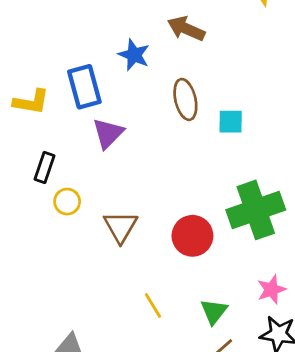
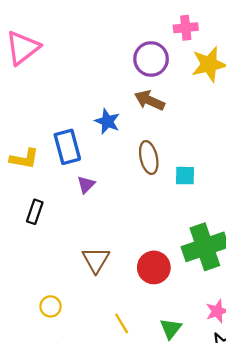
purple triangle: (108, 133) -> (86, 184), size x0.7
yellow circle: (67, 202) -> (51, 306), moved

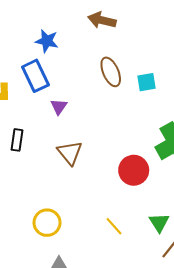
blue star: (107, 121) -> (47, 41), moved
brown triangle: (96, 260) -> (70, 153), moved
yellow circle: (51, 306) -> (47, 223), size x1.4

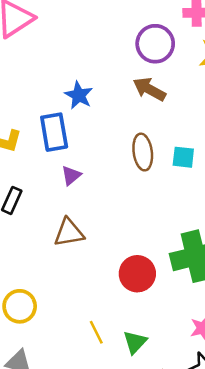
cyan square: (146, 82) -> (183, 157), moved
brown triangle: (70, 153) -> (69, 233), turned 44
green triangle: (159, 223) -> (135, 342), moved

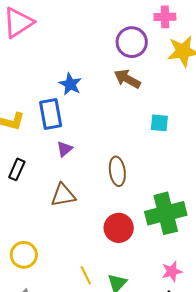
brown ellipse: (143, 152) -> (117, 171), moved
cyan square: (183, 157) -> (159, 123), moved

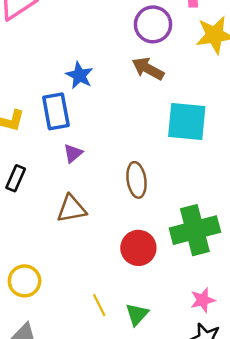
cyan square: (159, 123) -> (187, 121), size x1.8

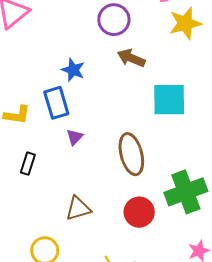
purple circle: (153, 24) -> (114, 20), moved
brown ellipse: (136, 180) -> (131, 154), size x1.4
brown triangle: (71, 209) -> (78, 208), moved

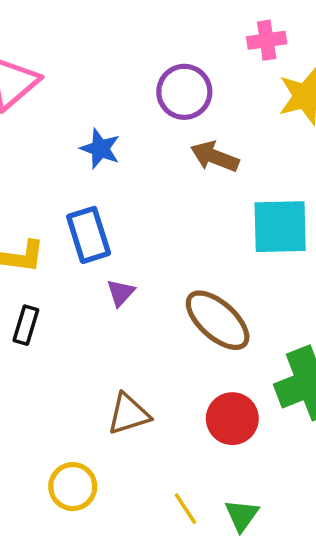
blue star: (73, 70) -> (100, 149), moved
brown ellipse: (131, 154) -> (218, 320), turned -33
black rectangle: (28, 164) -> (26, 325), moved

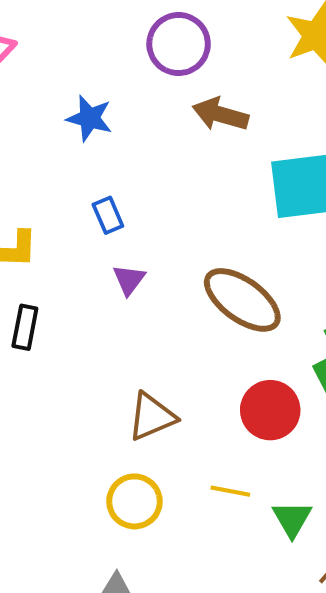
blue rectangle: (89, 235) -> (108, 215), moved, size x0.6
yellow circle: (73, 487) -> (134, 501), moved
yellow line: (185, 509) -> (230, 491), moved, turned -40

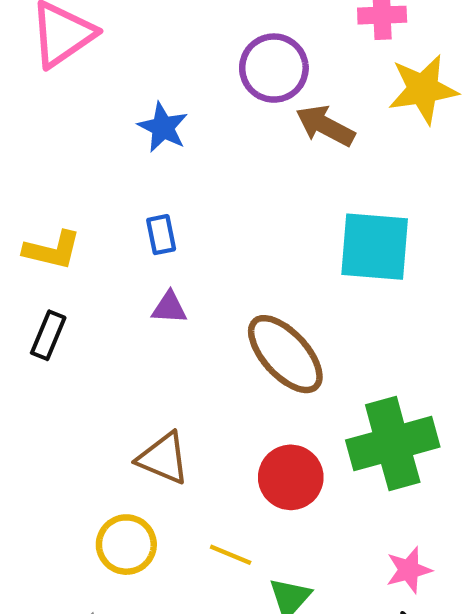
brown arrow: (220, 114) -> (325, 126), moved
purple triangle: (129, 280) -> (169, 308), turned 45
brown triangle: (152, 417) -> (163, 458), turned 34

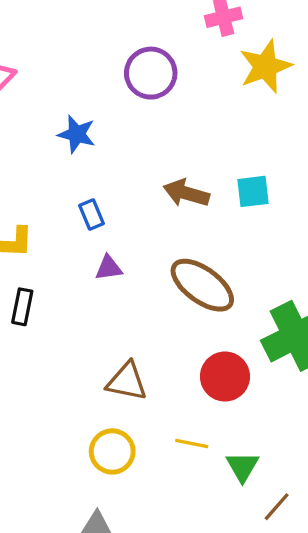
brown arrow: (325, 126) -> (186, 193), moved
cyan square: (375, 247) -> (253, 191), size x0.6

